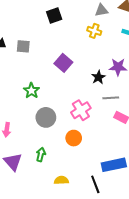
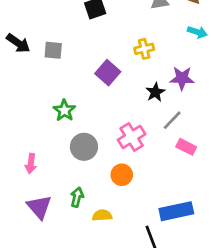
yellow cross: (94, 31) -> (144, 49), moved, turned -32
gray line: (111, 98) -> (172, 120), turned -42
yellow semicircle: (61, 180) -> (102, 215), moved

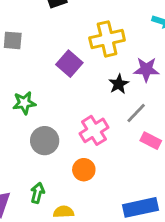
yellow cross: (144, 49) -> (107, 39), size x1.6
green star: (64, 110) -> (24, 103), turned 30

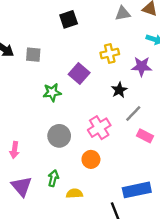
yellow cross: (107, 39) -> (110, 53), size x0.7
purple star: (146, 69) -> (142, 66), moved
green star: (24, 103) -> (52, 92), moved

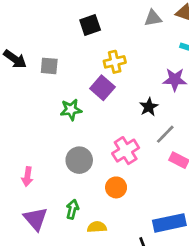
yellow cross: (110, 53) -> (115, 62), moved

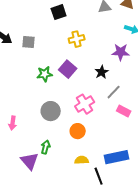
purple square: (102, 88) -> (68, 69), moved
purple triangle: (35, 219) -> (30, 161), moved
yellow semicircle: (97, 227) -> (82, 160), moved

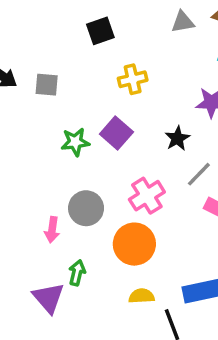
pink arrow: (13, 123) -> (52, 230), moved
orange circle: (78, 131) -> (134, 244), size x1.5

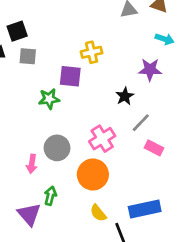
black square: (100, 31) -> (17, 31), moved
purple square: (116, 133) -> (70, 76), moved, turned -35
yellow semicircle: (142, 296) -> (98, 213), turned -126

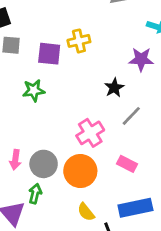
purple square: (70, 76) -> (49, 54), moved
gray circle: (57, 148) -> (44, 164), moved
pink rectangle: (154, 148) -> (127, 164), moved

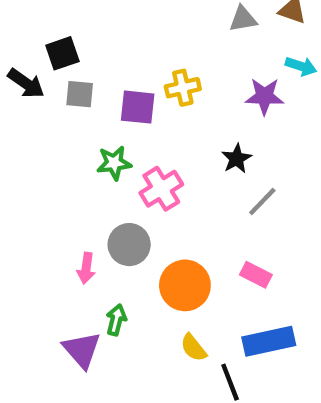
purple star: (141, 59) -> (264, 96), moved
pink cross: (90, 133) -> (161, 189), moved
gray circle: (44, 164) -> (129, 245), moved

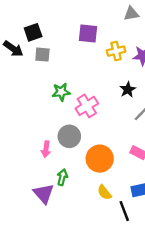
yellow cross: (183, 88) -> (116, 51), moved
purple square: (138, 107) -> (88, 34), moved

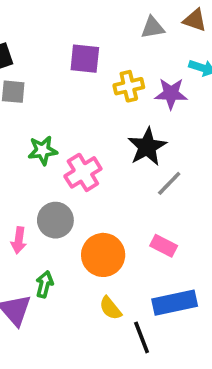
black star: (128, 90) -> (147, 147), size x1.5

